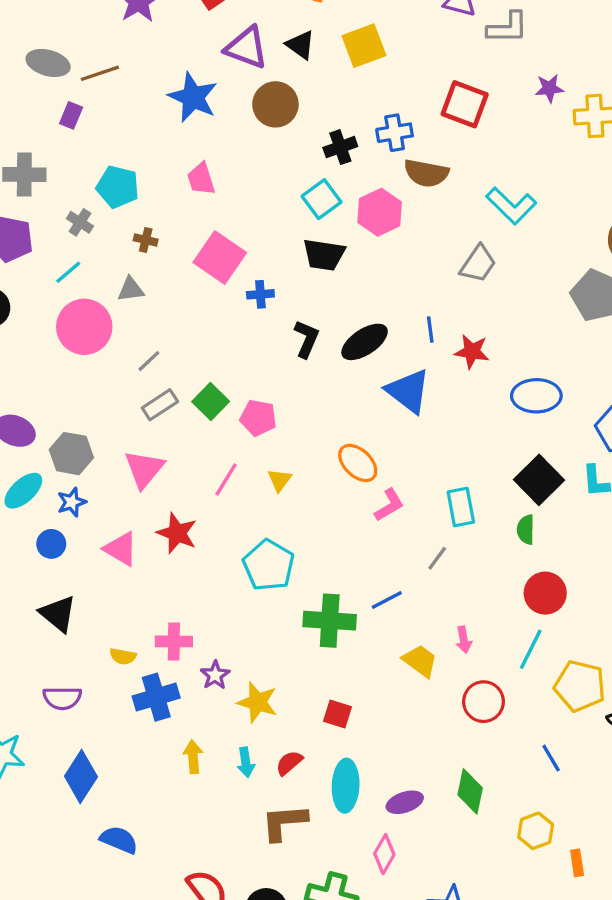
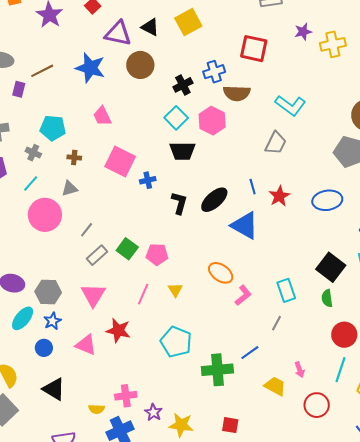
brown line: (100, 73) -> (42, 71), moved
red star: (472, 351) -> (279, 196), turned -30
blue ellipse: (536, 396) -> (327, 200), moved

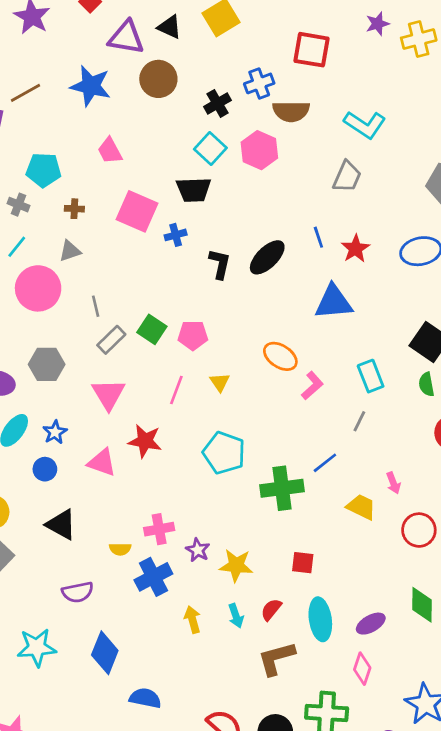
black trapezoid: (182, 151) -> (194, 190), moved
blue triangle: (245, 225) -> (334, 302), moved, turned -32
gray line: (87, 230) -> (96, 306), turned -49
gray hexagon: (48, 292) -> (47, 364), moved

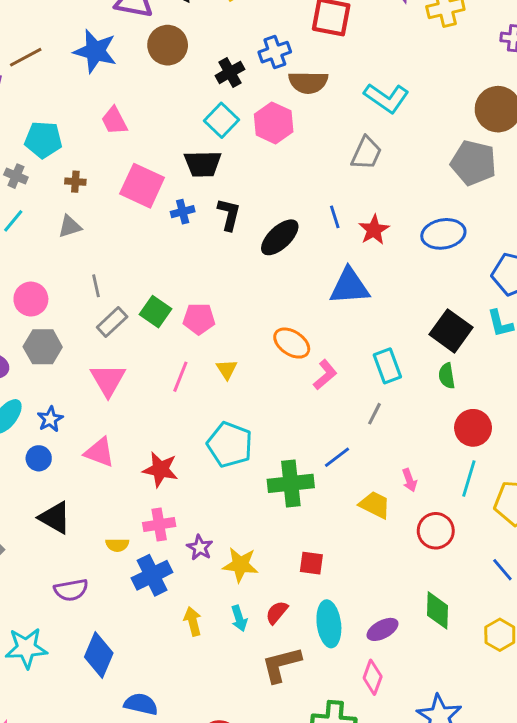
black L-shape: (220, 264) -> (229, 214), moved
pink circle: (38, 288) -> (31, 299), moved, size x0.7
red star: (145, 441) -> (160, 469), moved

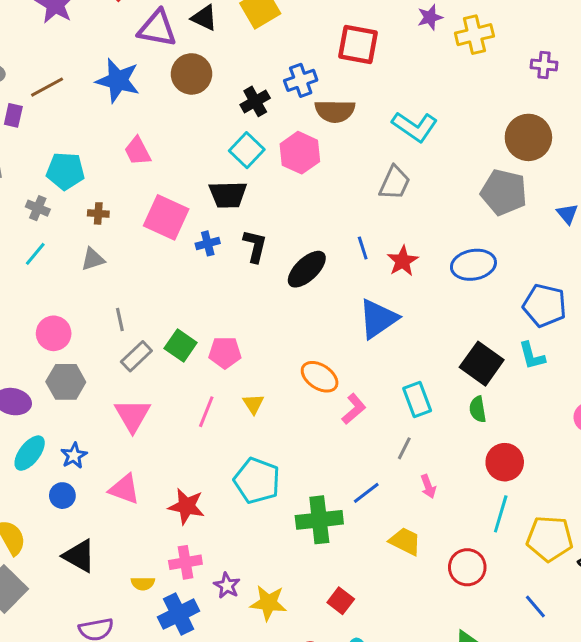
blue triangle: (349, 286) -> (378, 319), turned -30
pink arrow: (409, 480) -> (428, 486), moved
red square: (311, 563) -> (341, 601), turned 30

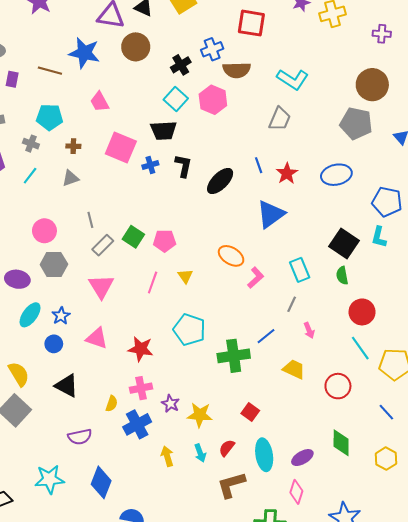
brown line: (47, 87) -> (50, 71), moved, turned 45
cyan L-shape: (532, 356) -> (379, 237), turned 30
cyan line: (501, 514) -> (360, 348), turned -50
yellow semicircle: (143, 583) -> (112, 404), turned -70

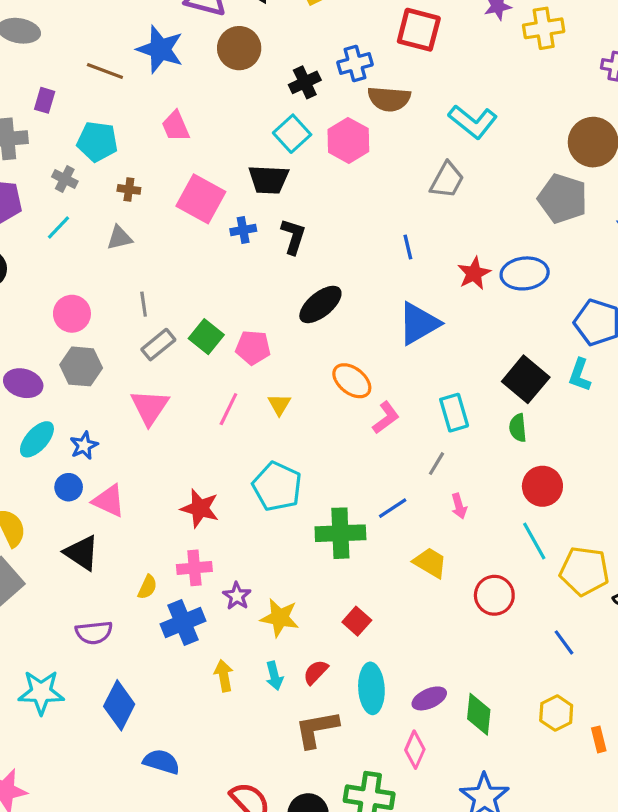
purple rectangle: (12, 79) -> (45, 100), moved
red star: (287, 173) -> (474, 273), moved
black ellipse: (220, 181) -> (320, 304), moved
pink triangle: (97, 338) -> (109, 501), moved
green diamond: (341, 443) -> (479, 714), moved

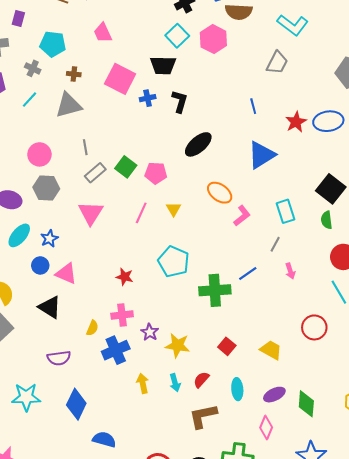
gray triangle: (119, 238) -> (69, 105), size x1.6
red star: (200, 508) -> (125, 277), size x0.7
yellow trapezoid: (430, 563) -> (271, 350), moved
cyan ellipse: (371, 688) -> (237, 389), size x0.7

